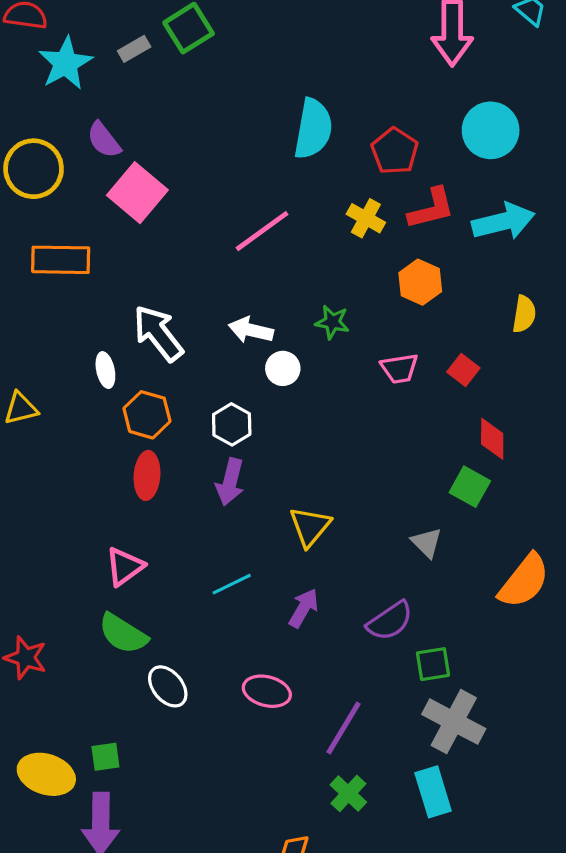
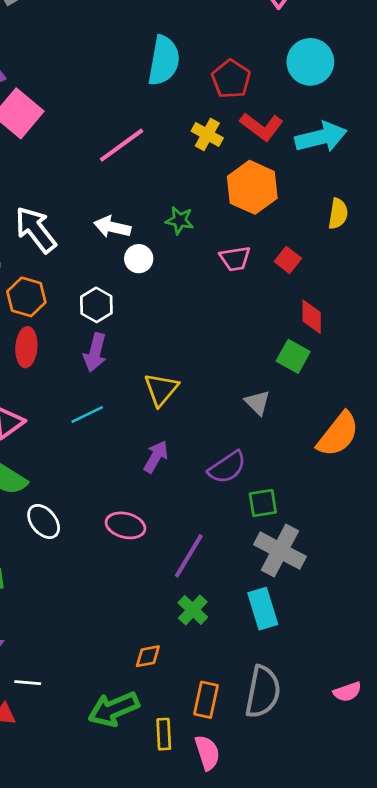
red L-shape: (431, 209) -> (261, 127), turned 51
orange hexagon: (420, 282) -> (252, 187), size x1.4
cyan line: (232, 584) -> (87, 414), moved

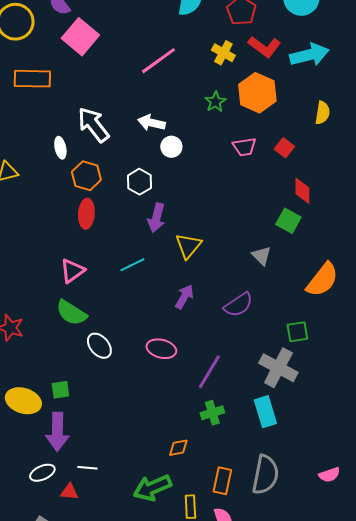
green star: (180, 220) -> (215, 102), moved, turned 30
purple arrow: (95, 352) -> (156, 218), moved
green square: (263, 503) -> (297, 332), moved
green cross: (193, 610) -> (212, 413), turned 30

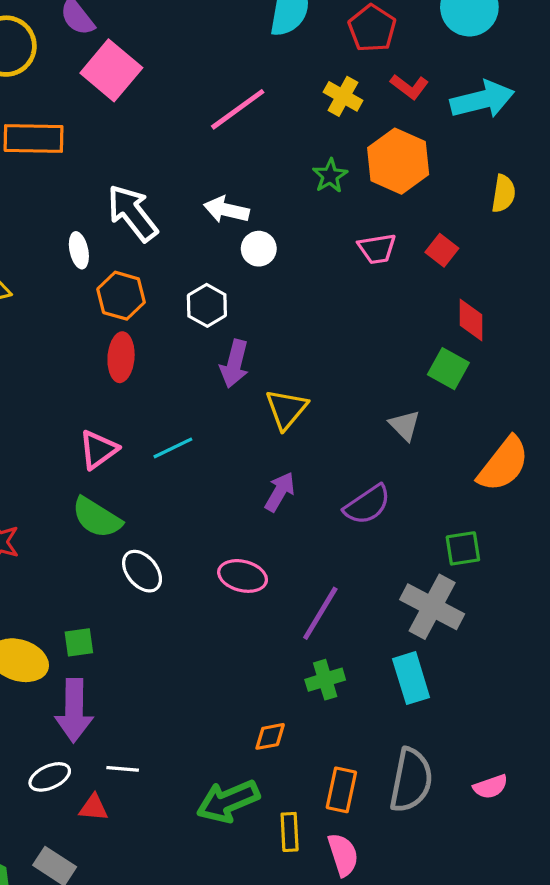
red L-shape: (264, 47) -> (409, 87), size x0.7
cyan line: (132, 265) -> (173, 448), moved
pink semicircle: (329, 475) -> (490, 787), moved

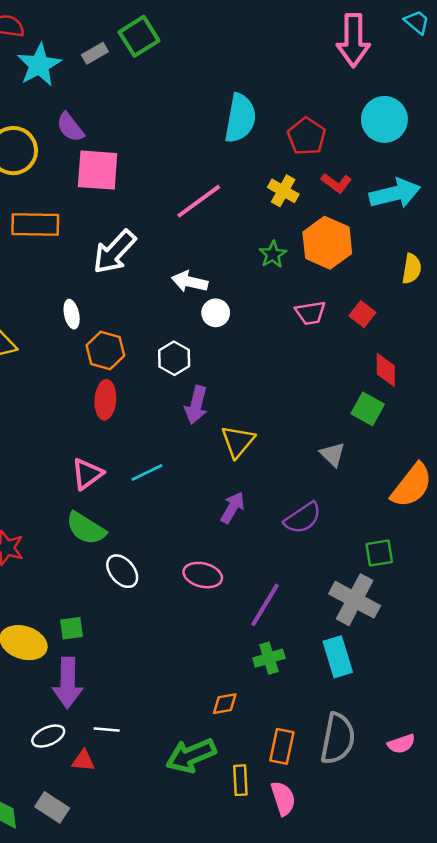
pink square: (111, 70) -> (98, 170), turned -36
white arrow: (132, 213) -> (114, 252), moved, turned -99

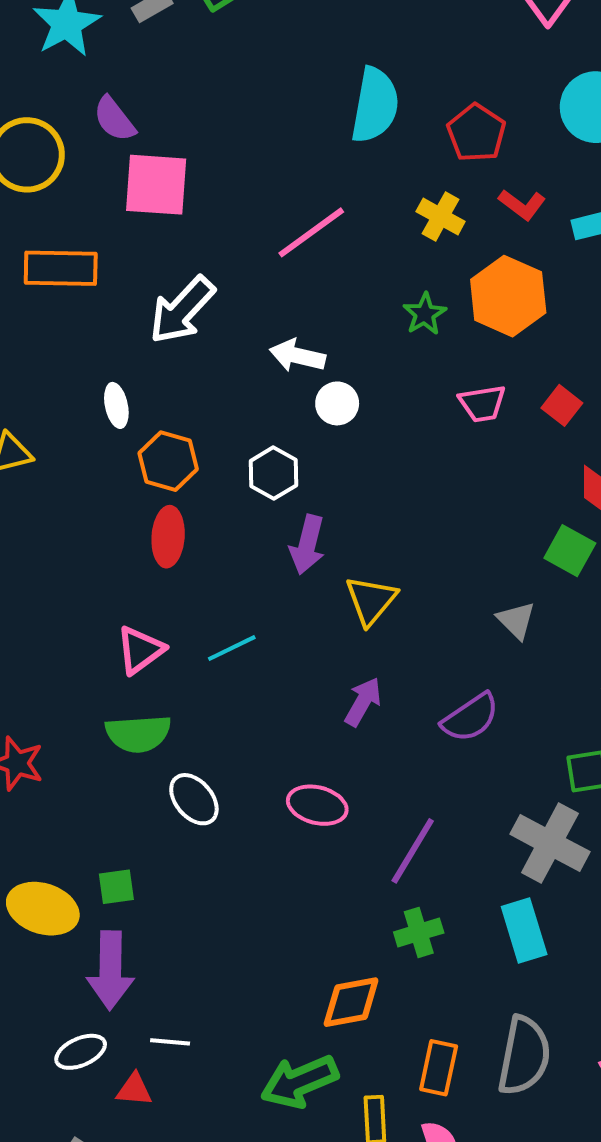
green semicircle: (86, 528) -> (138, 734), turned -36
orange diamond: (225, 704) -> (351, 1002), size x1.5

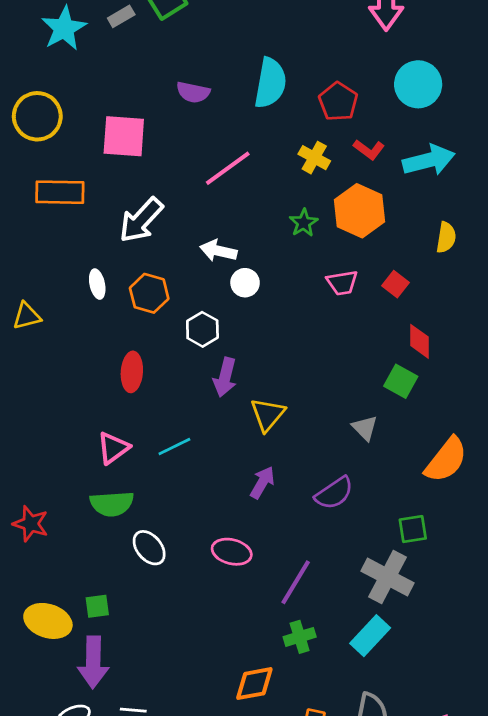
purple semicircle: (114, 119) -> (193, 92), moved, turned -40
orange hexagon: (168, 461) -> (149, 293), moved
cyan rectangle: (524, 930) -> (370, 636), turned 60

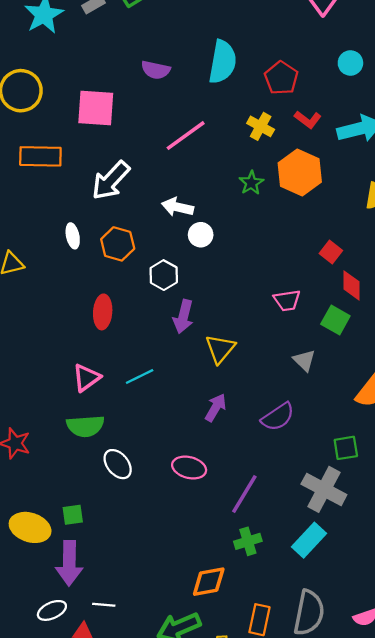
cyan circle: (418, 84) -> (350, 63), size x0.6
pink trapezoid: (342, 283) -> (287, 300), moved
red square: (395, 284) -> (331, 252), moved

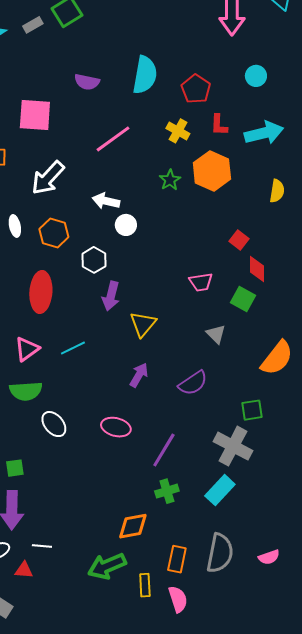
red L-shape: (308, 119) -> (219, 125), turned 55
red ellipse: (103, 312) -> (41, 292), size x1.4

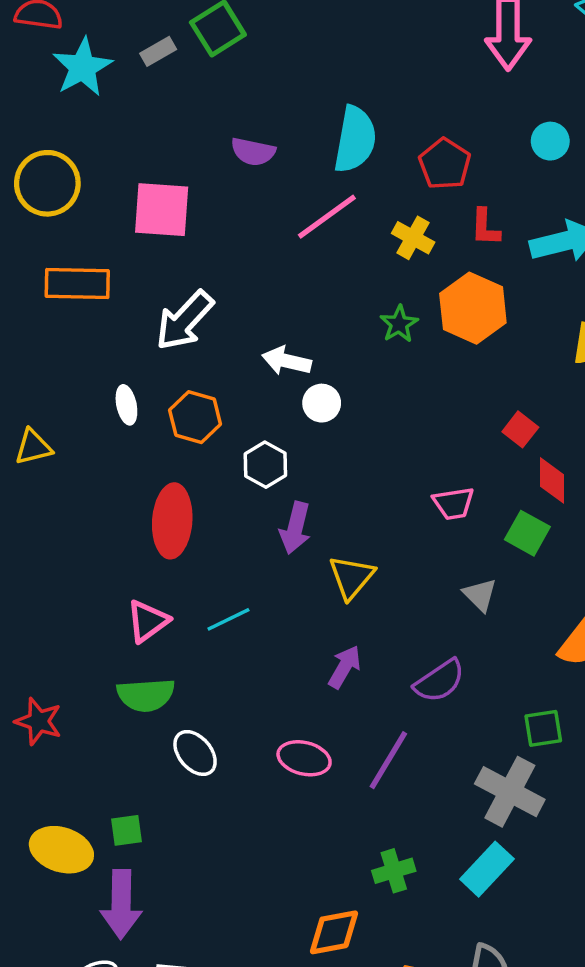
pink line: (113, 139) -> (327, 217), moved
purple line: (164, 450) -> (388, 760), moved

